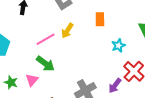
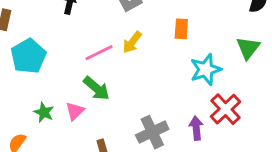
cyan star: (118, 46) -> (206, 70), size x1.5
purple arrow: (115, 86) -> (196, 128), turned 133

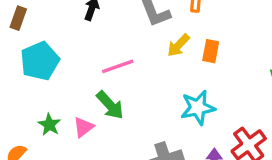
yellow arrow: (132, 42) -> (178, 45), moved
cyan star: (206, 70) -> (198, 108), moved

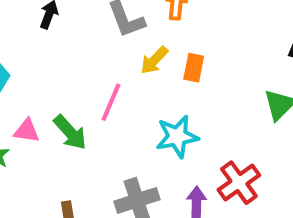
pink line: (118, 66) -> (111, 102), moved, turned -48
pink triangle: (83, 127) -> (27, 131), moved, turned 45

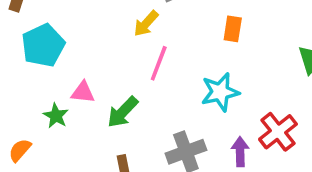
yellow arrow: (154, 60) -> (146, 24), moved
green arrow: (70, 132) -> (123, 112), moved, turned 88

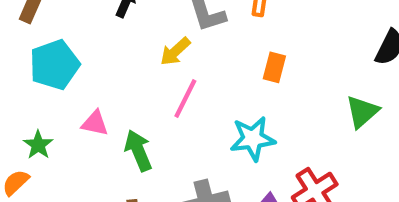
green arrow: (123, 112) -> (138, 150), turned 108
green star: (56, 116) -> (38, 145), moved

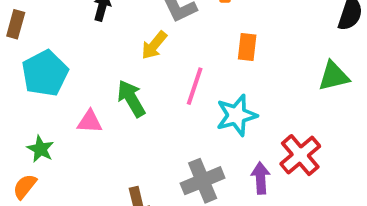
pink line: (185, 98) -> (195, 86), moved
green triangle: (362, 112) -> (334, 76), turned 36
green arrow: (138, 150) -> (131, 99), moved

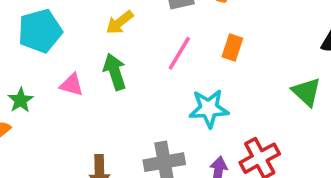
yellow arrow: (154, 45) -> (120, 22), moved
green triangle: (334, 76) -> (307, 92), turned 44
pink line: (195, 86) -> (179, 53), moved

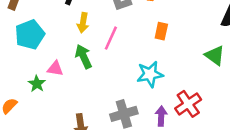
yellow arrow: (120, 22) -> (83, 23), turned -36
pink line: (179, 53) -> (111, 38), moved
green star: (21, 100) -> (37, 84), moved

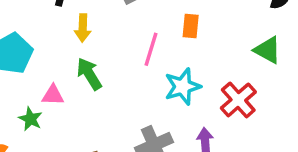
pink line: (111, 38) -> (151, 49), moved
red cross: (188, 104) -> (238, 100), moved

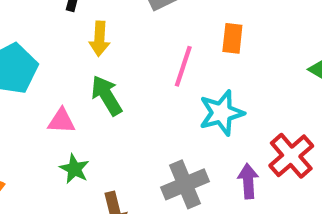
red cross: (238, 100) -> (291, 156), moved
green star: (30, 119) -> (74, 169), moved

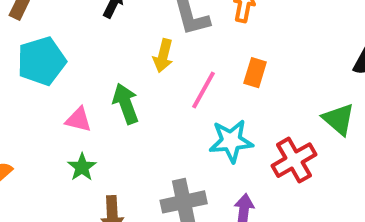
yellow arrow: (99, 39) -> (163, 56), moved
red cross: (291, 156) -> (294, 160), moved

